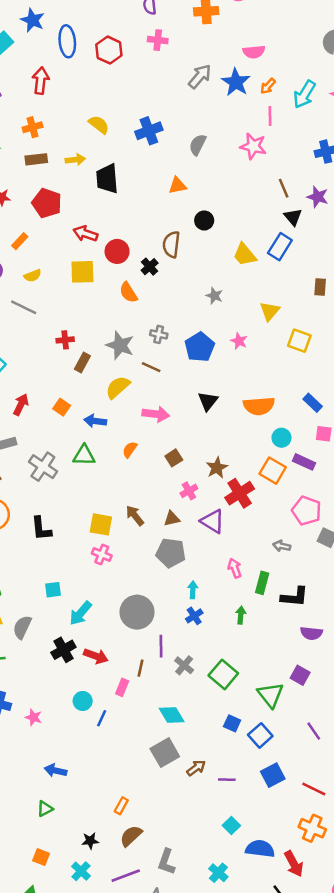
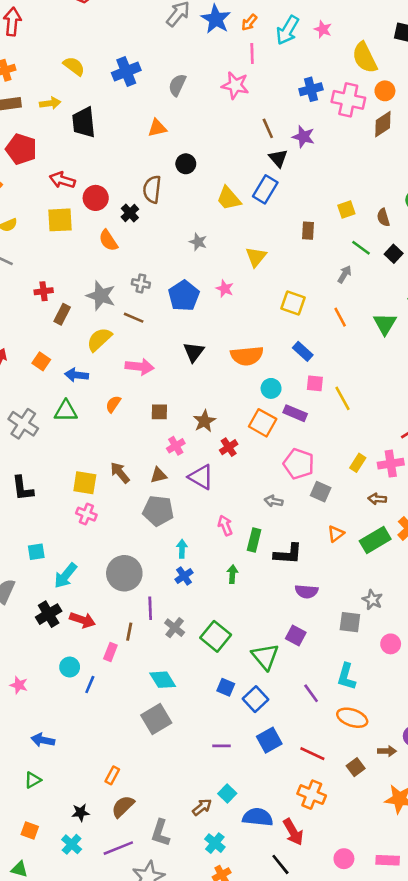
yellow square: (299, 341) -> (293, 303), moved
brown square: (174, 458) -> (159, 412), turned 35
red cross: (240, 493) -> (229, 447), size x0.6
brown arrow: (196, 768) -> (202, 807), moved

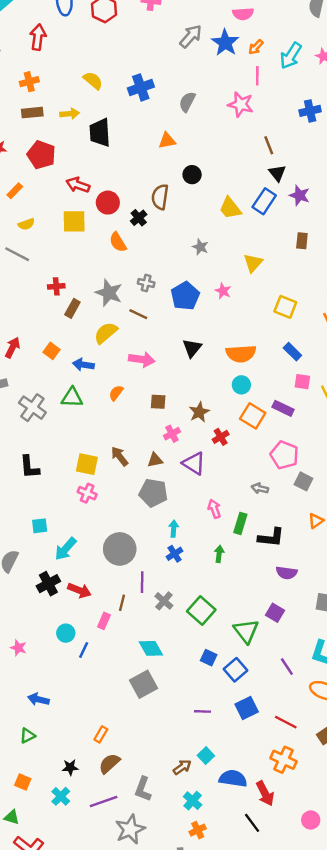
purple star: (303, 137) -> (300, 195), moved
cyan circle: (271, 388) -> (241, 385), moved

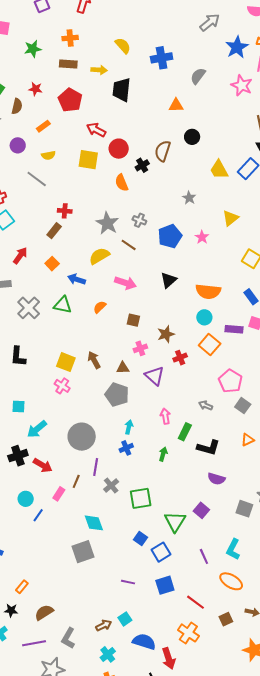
blue star: (225, 43) -> (237, 47), moved
brown rectangle: (72, 308) -> (54, 231), moved
purple rectangle: (283, 408) -> (234, 329), moved, turned -30
green square: (201, 610) -> (141, 498), turned 30
orange rectangle: (101, 734) -> (22, 587), moved

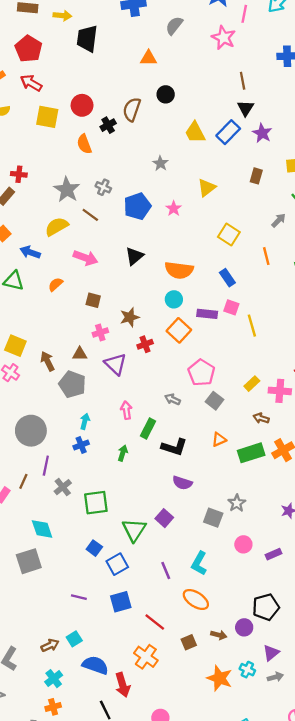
red arrow: (96, 130) -> (31, 83), moved
brown arrow: (94, 360) -> (48, 361), moved

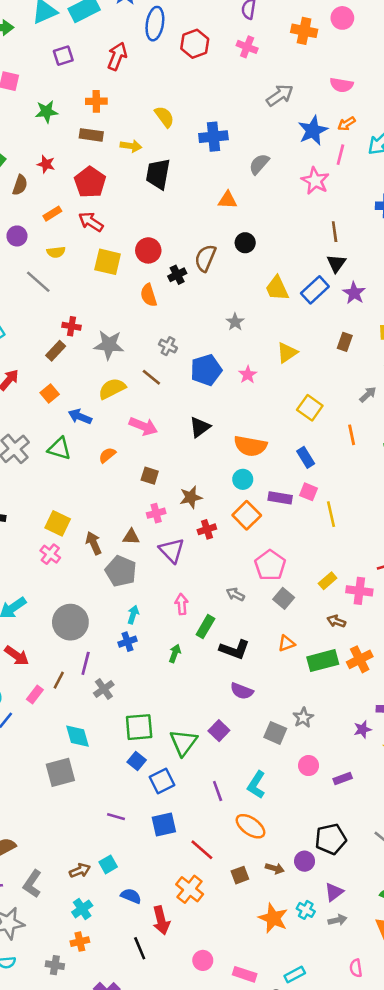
gray star: (67, 190) -> (109, 345), moved, turned -30
green square: (96, 503) -> (139, 727), moved
blue semicircle: (95, 665) -> (131, 896), size x0.7

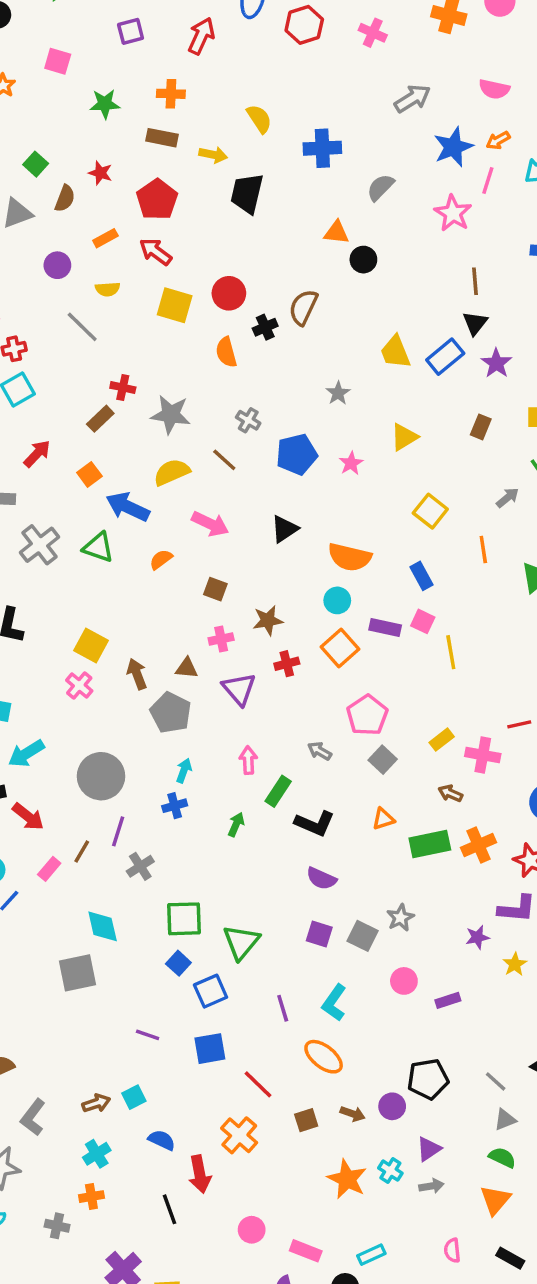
black circle: (245, 243) -> (363, 260), moved
blue arrow: (80, 417) -> (128, 507), size x1.4
purple square: (219, 731) -> (319, 934), moved, turned -30

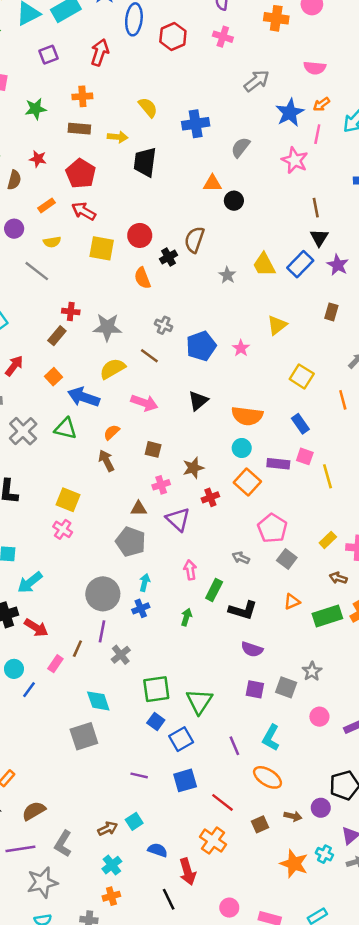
gray star: (338, 393) -> (227, 275), moved
brown arrow: (137, 674) -> (106, 461), moved
gray circle: (101, 776) -> (103, 594), moved

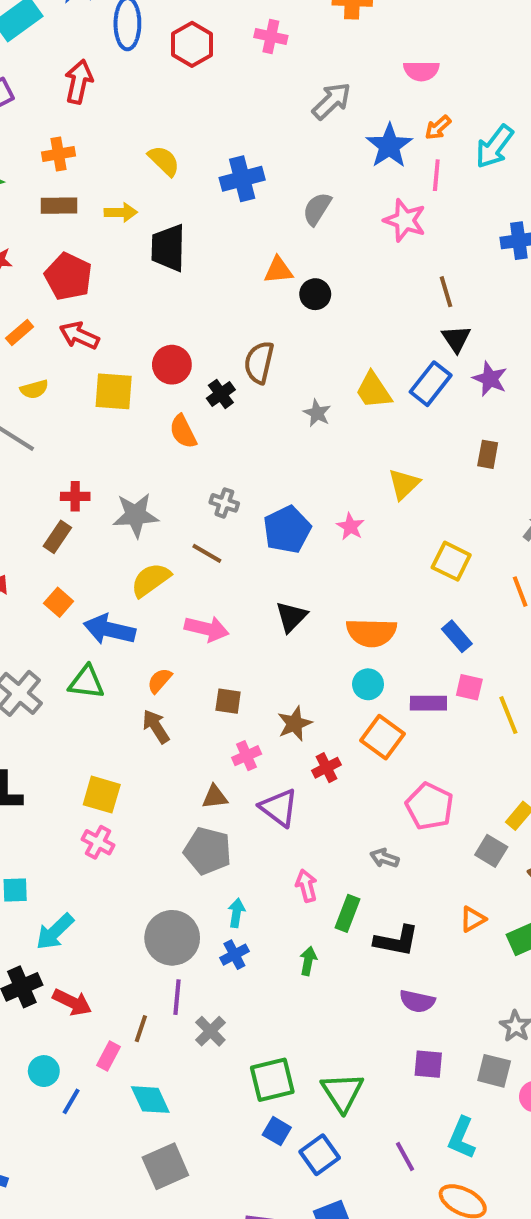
gray square: (287, 559) -> (491, 851), moved
gray square: (286, 687) -> (494, 1071), moved
cyan diamond: (98, 701) -> (150, 1100), moved

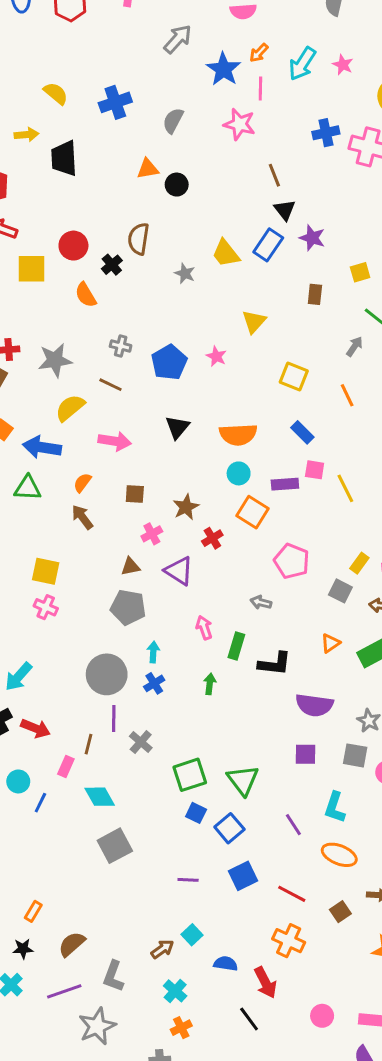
purple semicircle: (417, 1001) -> (314, 705), moved, size x1.4

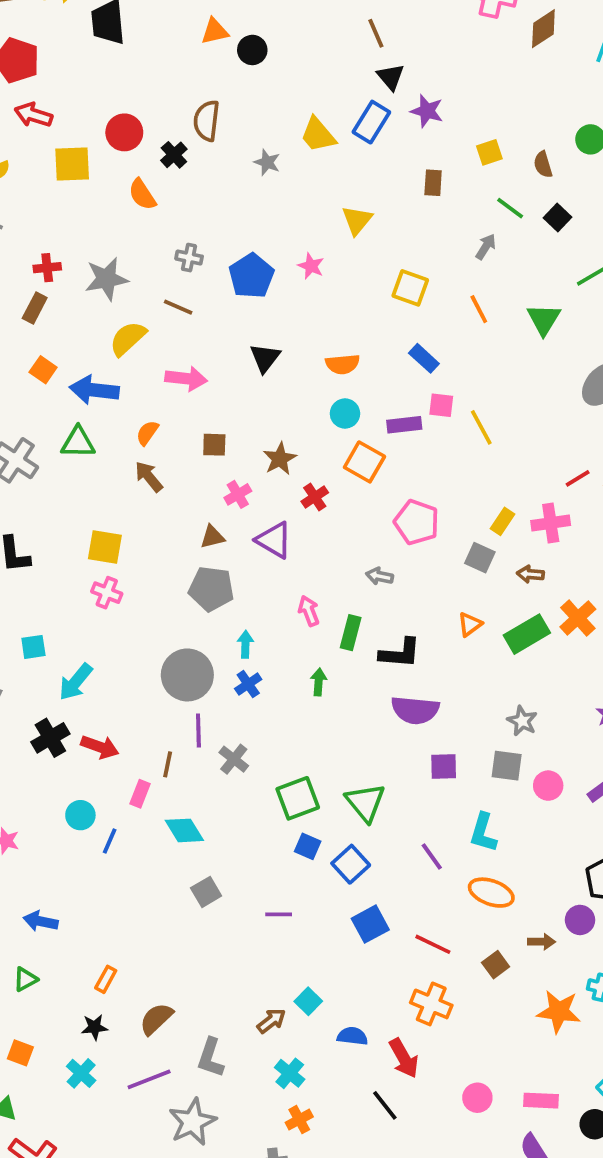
orange semicircle: (238, 435) -> (343, 364), size x0.7
purple semicircle: (314, 705) -> (415, 710), moved
gray square: (115, 846) -> (206, 892), size x0.7
purple line: (188, 880) -> (279, 914), moved

